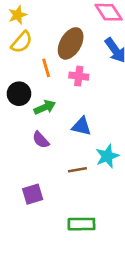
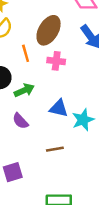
cyan star: (107, 156) -> (83, 120), moved

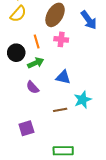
orange line: (26, 53) -> (37, 41), moved
cyan star: (83, 120) -> (83, 100), moved

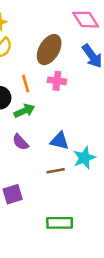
blue triangle: (63, 77) -> (60, 141), moved

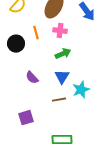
green arrow: (24, 111) -> (63, 54), moved
blue triangle: (60, 141) -> (62, 77), turned 49

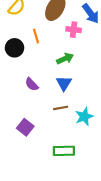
pink cross: (60, 31) -> (74, 30), moved
cyan star: (81, 90) -> (84, 117), moved
purple square: (26, 118) -> (25, 127), turned -35

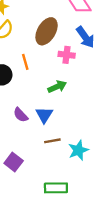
blue triangle: (64, 83) -> (44, 115), moved

